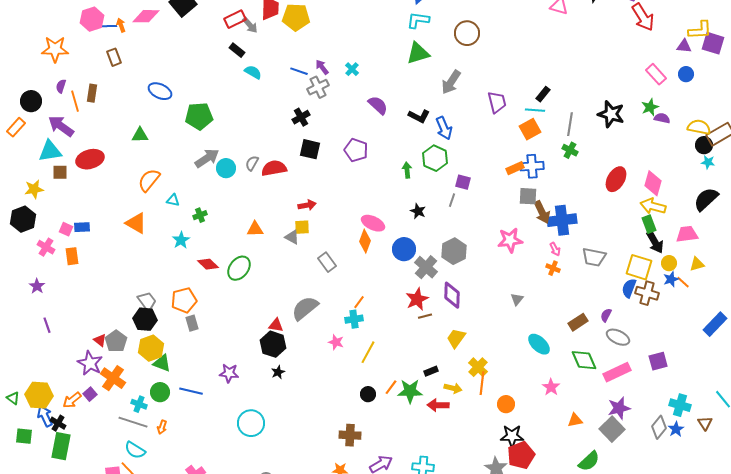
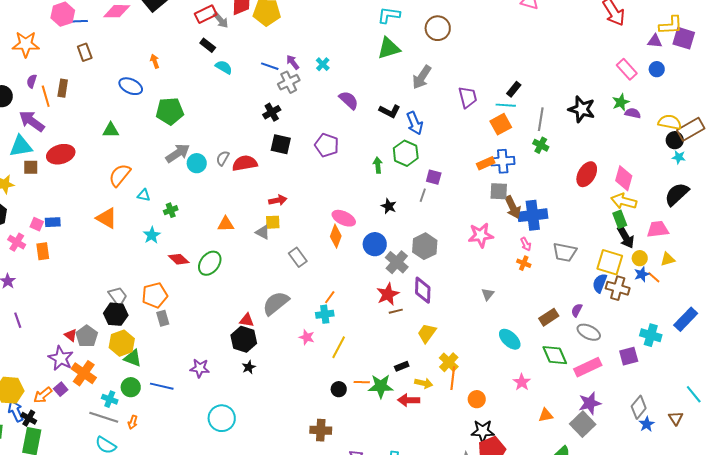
orange arrow: (121, 25) -> (155, 61), moved
orange line: (391, 387) -> (362, 382), turned 56
cyan cross: (680, 405) -> (651, 335), moved
gray diamond: (659, 427) -> (639, 407), moved

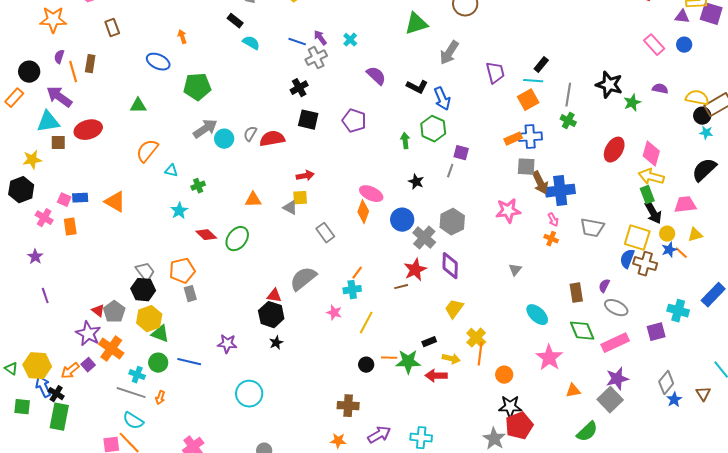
green star: (621, 102) -> (632, 103), moved
orange triangle: (107, 218) -> (115, 202), moved
brown line: (396, 311) -> (401, 287), moved
brown rectangle: (549, 317) -> (576, 293), turned -66
pink star: (522, 382) -> (549, 358), size x1.5

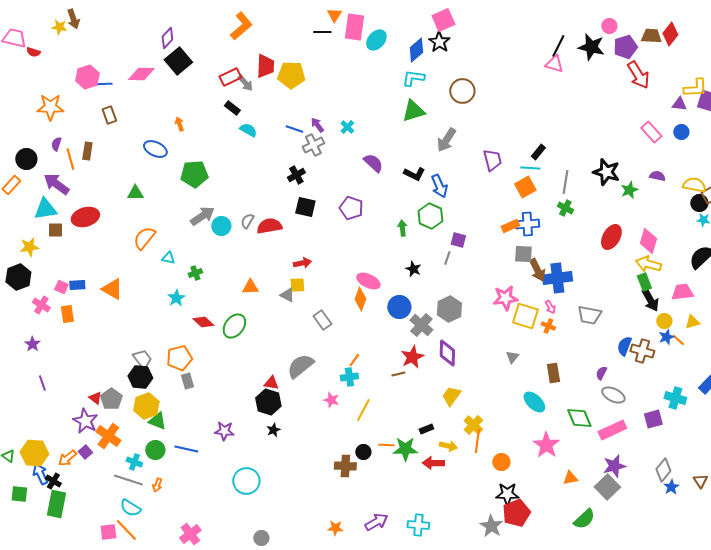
yellow square: (637, 238) -> (525, 316), moved
brown rectangle: (576, 293) -> (553, 373), moved
brown cross: (348, 406) -> (345, 466), moved

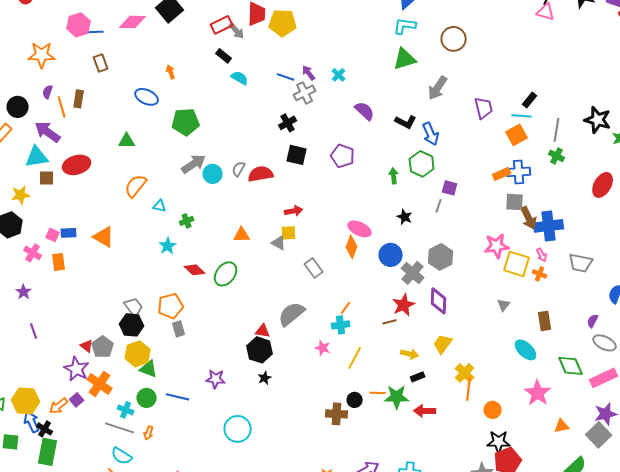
yellow arrow: (448, 446) -> (410, 354), moved

